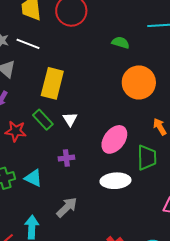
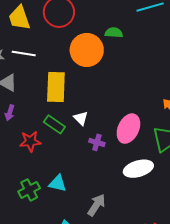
orange circle: (139, 82) -> (87, 50), moved
purple cross: (66, 158) -> (97, 142), moved, turned 35

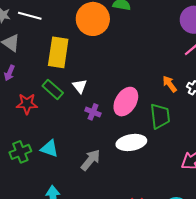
gray arrow: (96, 205) -> (91, 160), moved

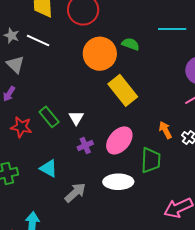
yellow rectangle: (58, 52) -> (123, 90), moved, turned -56
purple cross: (93, 112) -> (85, 146), turned 35
cyan triangle: (49, 148) -> (49, 168), moved

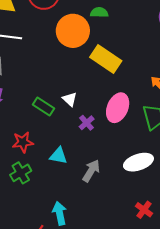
red star: (21, 127) -> (23, 142), moved
white ellipse: (118, 182) -> (138, 162), moved

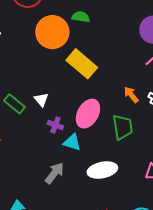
purple cross: (87, 123) -> (55, 125), turned -35
cyan triangle: (58, 156) -> (72, 142), moved

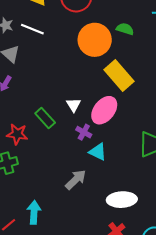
green rectangle: (14, 104) -> (45, 118), moved
pink ellipse: (88, 114) -> (104, 110), moved
white ellipse: (102, 170) -> (122, 200), moved

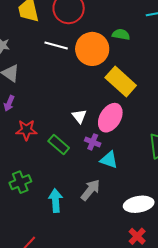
white line: (32, 29) -> (56, 46), moved
green rectangle: (45, 118) -> (59, 144), moved
red star: (17, 134) -> (26, 130), moved
cyan arrow: (34, 212) -> (56, 201), moved

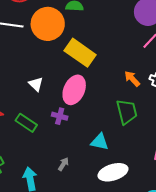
white triangle: (79, 116) -> (36, 84), moved
cyan triangle: (109, 160) -> (100, 142), moved
gray arrow: (90, 190) -> (63, 164), size x0.6

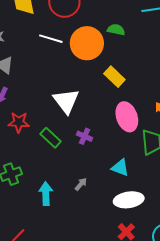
yellow rectangle: (80, 53) -> (114, 77), size x0.7
white triangle: (36, 84) -> (66, 101), size x1.8
pink ellipse: (74, 90) -> (127, 117), moved, turned -52

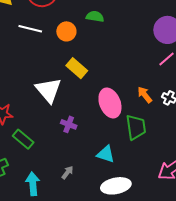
orange circle: (87, 43) -> (66, 31), size x0.6
yellow rectangle: (114, 77) -> (77, 68), moved
green rectangle: (51, 138) -> (23, 139), moved

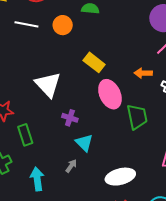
yellow rectangle: (77, 68) -> (94, 62), moved
orange arrow: (145, 95) -> (143, 73), moved, turned -48
green rectangle: (23, 139) -> (25, 135), turned 35
cyan triangle: (106, 154) -> (84, 143), moved, turned 30

